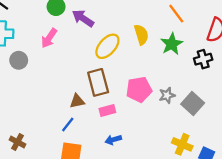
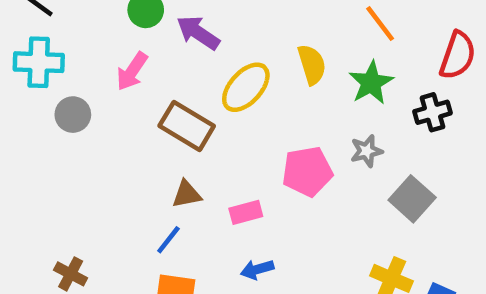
brown rectangle: (98, 82) -> (187, 126), moved, turned -44
gray star: (167, 95) -> (366, 151), moved

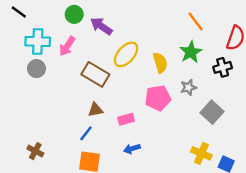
cyan cross: (39, 62) -> (38, 41), moved
yellow semicircle: (312, 64) -> (160, 63), moved

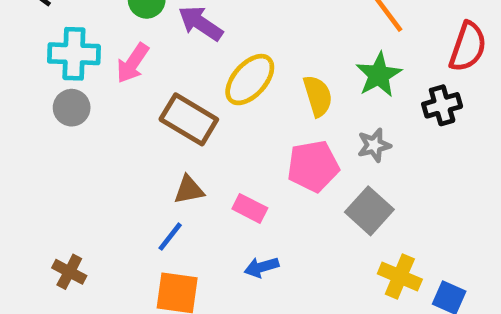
gray square: (212, 112) -> (369, 211), moved
pink rectangle: (126, 119) -> (250, 208), turned 42

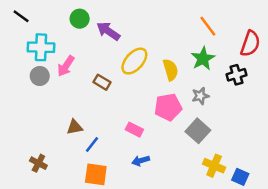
pink arrow: (133, 63) -> (66, 66), moved
brown rectangle: (189, 119) -> (102, 82), size x0.6
brown triangle: (189, 190) -> (75, 127), moved

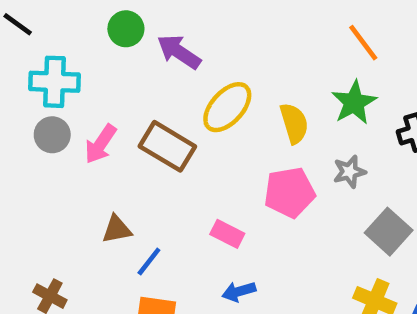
pink arrow: (66, 66) -> (101, 144), moved
brown rectangle: (102, 82) -> (167, 146), size x1.6
gray square: (198, 131) -> (389, 232), moved

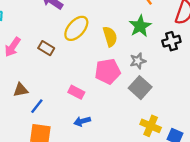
brown rectangle: (167, 146) -> (46, 48), size x0.6
gray square: (389, 232) -> (140, 88), moved

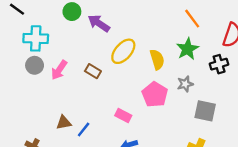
pink pentagon: (108, 71) -> (155, 94), turned -30
gray square: (140, 88) -> (205, 111), moved, turned -30
brown triangle: (21, 90) -> (64, 123), moved

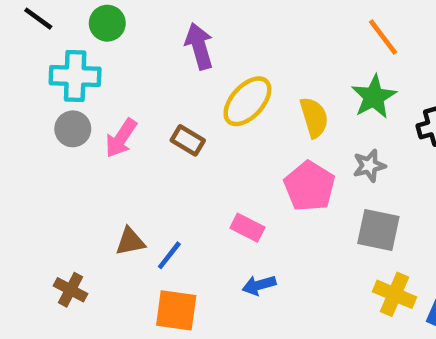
green circle: (72, 12) -> (107, 23), moved
purple arrow: (99, 23) -> (199, 46), turned 40
gray square: (205, 111) -> (378, 230), moved

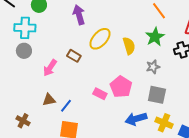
pink arrow: (121, 138) -> (50, 68), moved
pink pentagon: (309, 186) -> (121, 87), moved
blue arrow: (259, 285) -> (136, 119), moved, size x1.5

